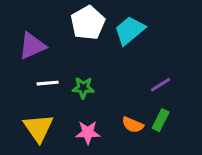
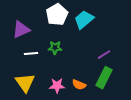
green star: (83, 88) -> (55, 48), moved
green rectangle: (161, 120) -> (104, 78), size x1.5
orange semicircle: (133, 125) -> (79, 85), moved

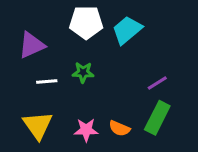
white pentagon: (57, 15) -> (86, 22), turned 30

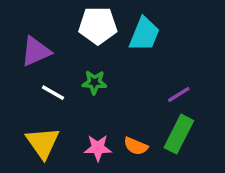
cyan trapezoid: (127, 30) -> (144, 34), turned 152
white line: (47, 81) -> (53, 93), turned 35

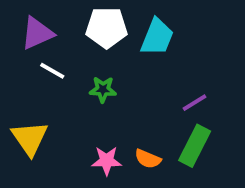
purple triangle: (36, 51) -> (37, 33), moved
white line: (53, 93) -> (52, 71), moved
yellow triangle: (43, 143) -> (30, 138), moved

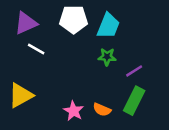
green star: (103, 90) -> (107, 57), moved
yellow triangle: (30, 138) -> (21, 95), turned 36
pink star: (107, 161) -> (74, 111), turned 30

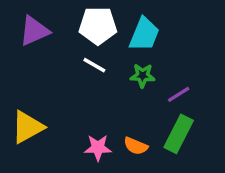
white line: (36, 49) -> (94, 65), moved
pink star: (74, 111) -> (98, 148), turned -30

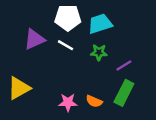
purple triangle: (34, 31) -> (34, 39), moved
cyan trapezoid: (144, 34) -> (100, 24), turned -130

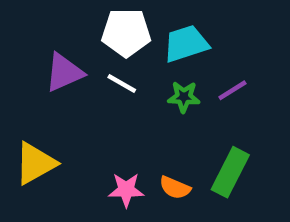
purple line: (124, 65) -> (232, 90), moved

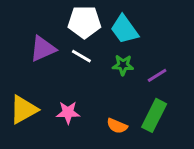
cyan trapezoid: (186, 44) -> (124, 29), turned -108
purple line: (232, 90) -> (157, 75), moved
pink star: (126, 190) -> (68, 112), moved

